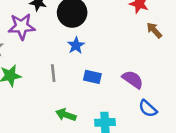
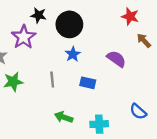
purple star: (22, 26) -> (24, 37), turned -30
purple semicircle: (133, 79) -> (116, 59), moved

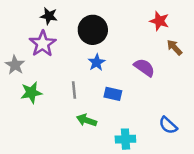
black star: (38, 15) -> (49, 16), moved
green arrow: (64, 117) -> (87, 120), moved

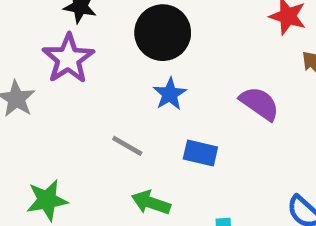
gray line: (74, 90) -> (127, 146), turned -54
green star: (31, 93) -> (47, 200), moved

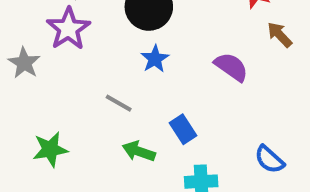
blue rectangle: (200, 153) -> (183, 129), moved, turned 44

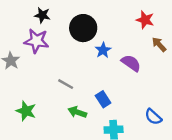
purple star: (68, 29) -> (36, 41), turned -30
blue star: (155, 59) -> (103, 50), moved
green star: (50, 149) -> (26, 111), turned 30

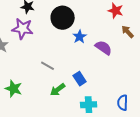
green arrow: (77, 112) -> (58, 90), turned -56
blue semicircle: (153, 117) -> (123, 103), moved, turned 49

